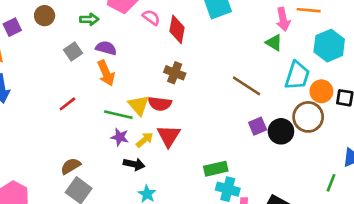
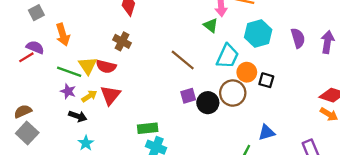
purple semicircle: (106, 48) -> (35, 47), moved

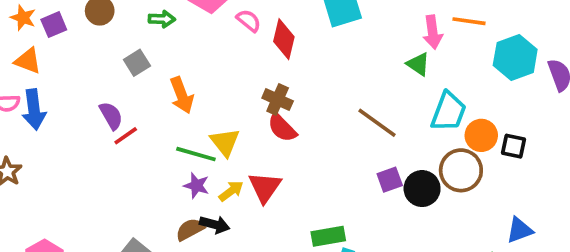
cyan hexagon: (258, 34) -> (515, 57), moved
purple semicircle: (35, 47) -> (111, 116), moved, turned 42
red semicircle: (106, 66) -> (282, 128), moved, turned 36
brown semicircle: (23, 111) -> (190, 229), moved

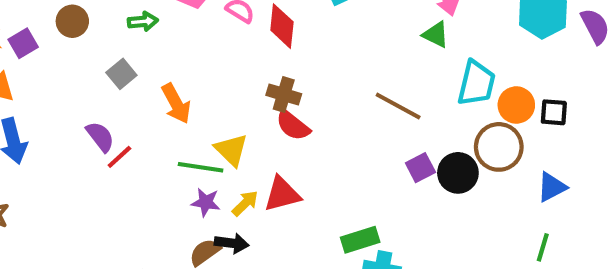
red triangle: (265, 187) -> (282, 194), turned 48
blue triangle: (520, 230) -> (552, 187), moved

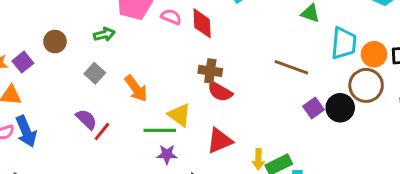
yellow arrow: (245, 203) -> (258, 159), moved, turned 144

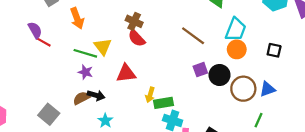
orange circle: (374, 54) -> (237, 49), moved
brown circle: (366, 85) -> (243, 89), moved
red line: (102, 132) -> (44, 42), turned 64

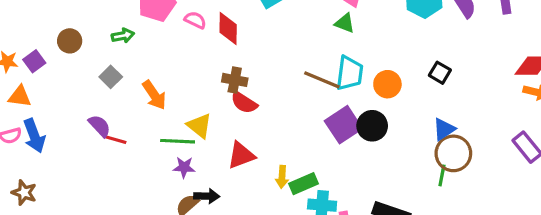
cyan trapezoid: (236, 29) -> (350, 73), moved
black square: (274, 50) -> (440, 73), turned 32
purple square: (200, 70) -> (343, 125), size x1.6
brown circle: (243, 89) -> (453, 153), moved

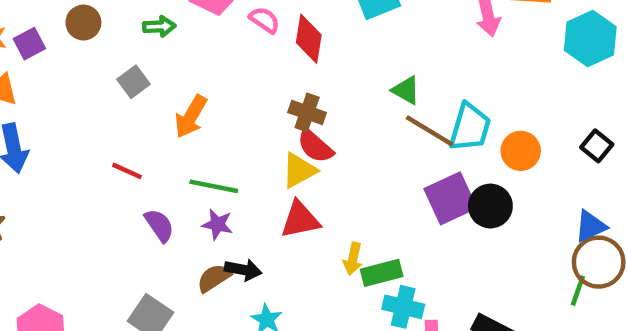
green triangle: (345, 23) -> (406, 90), moved
orange arrow: (154, 95) -> (191, 117), turned 56
purple semicircle: (100, 126) -> (159, 225), moved
yellow triangle: (199, 126) -> (299, 170), moved, turned 44

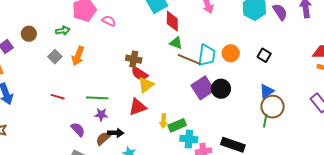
red diamond: (309, 39) -> (172, 21), moved
orange arrow: (191, 117) -> (78, 56), moved
orange circle: (521, 151) -> (231, 53), moved
yellow triangle: (299, 170) -> (146, 85), moved
purple semicircle: (159, 225) -> (78, 129), moved

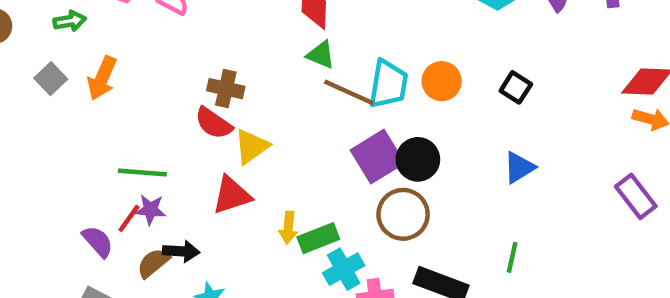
red semicircle: (139, 74) -> (214, 123), moved
red line: (58, 97) -> (129, 218), moved, turned -72
brown circle: (273, 107) -> (403, 214), moved
green line: (265, 121) -> (512, 257), moved
cyan cross: (189, 139) -> (344, 269), turned -36

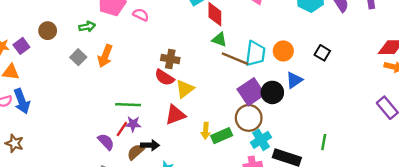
blue triangle: (519, 167) -> (294, 80), moved
brown circle: (403, 214) -> (249, 118), moved
cyan cross: (344, 269) -> (261, 140), moved

